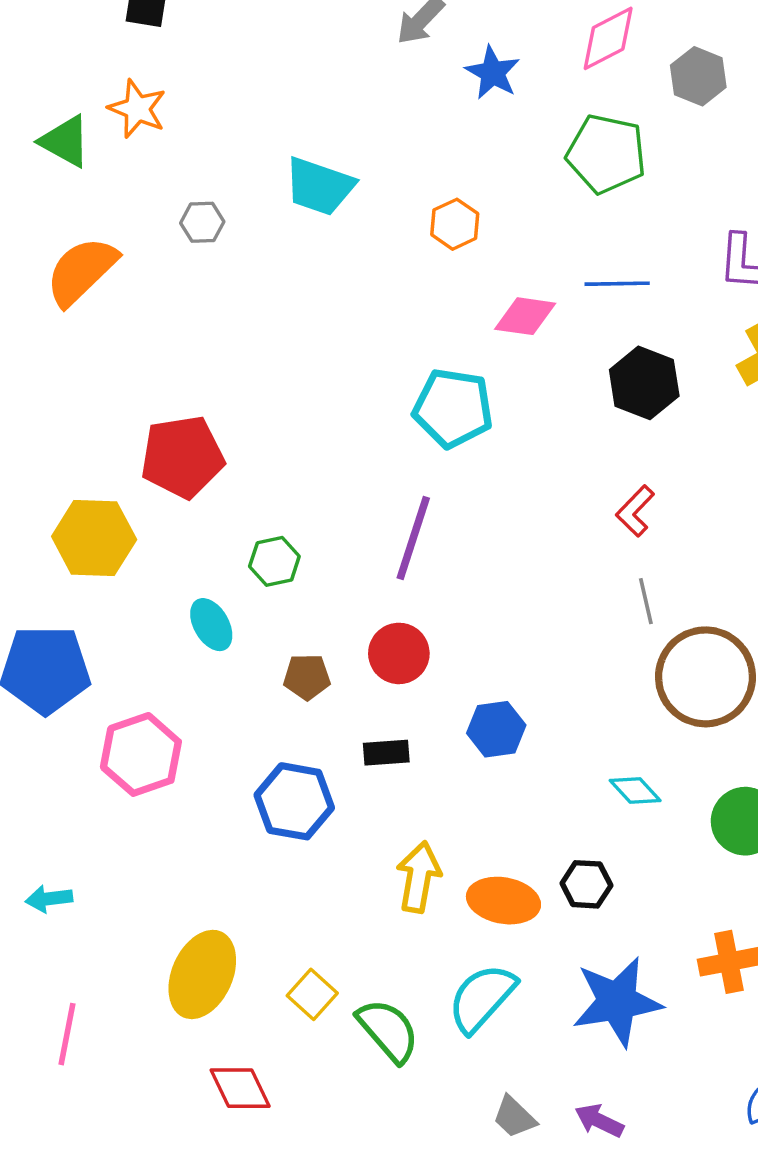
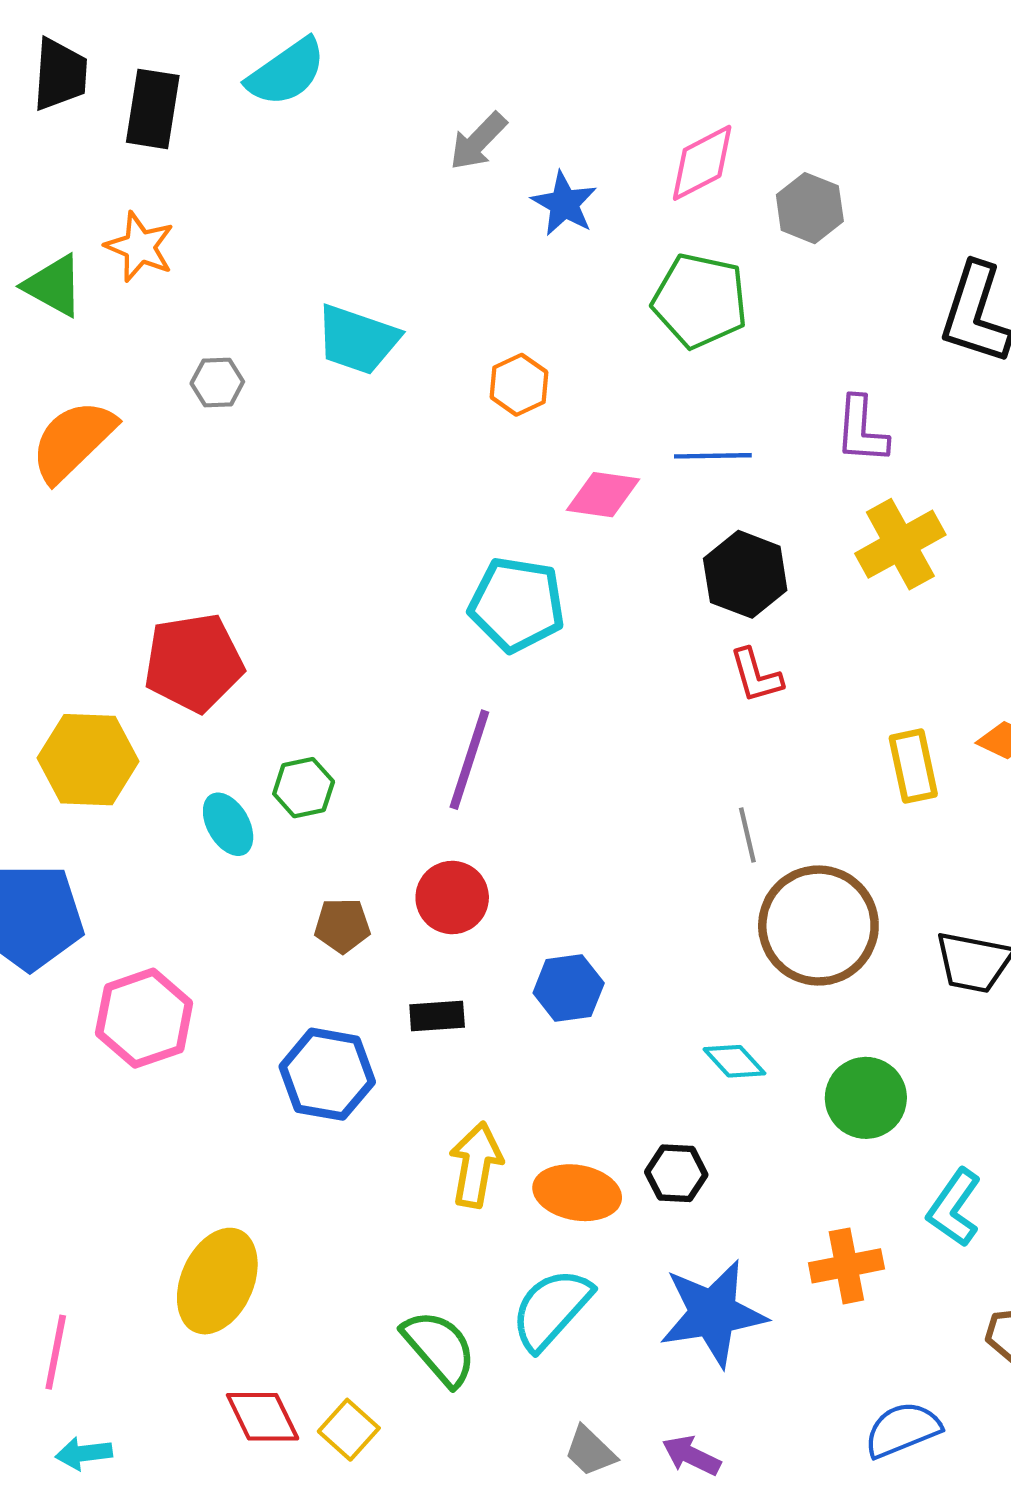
red L-shape: (635, 511) -> (756, 676), moved, turned -60
cyan ellipse: (211, 625) -> (228, 824), moved
cyan arrow: (49, 899) -> (84, 1453), moved
yellow square: (312, 994) -> (349, 1430), moved

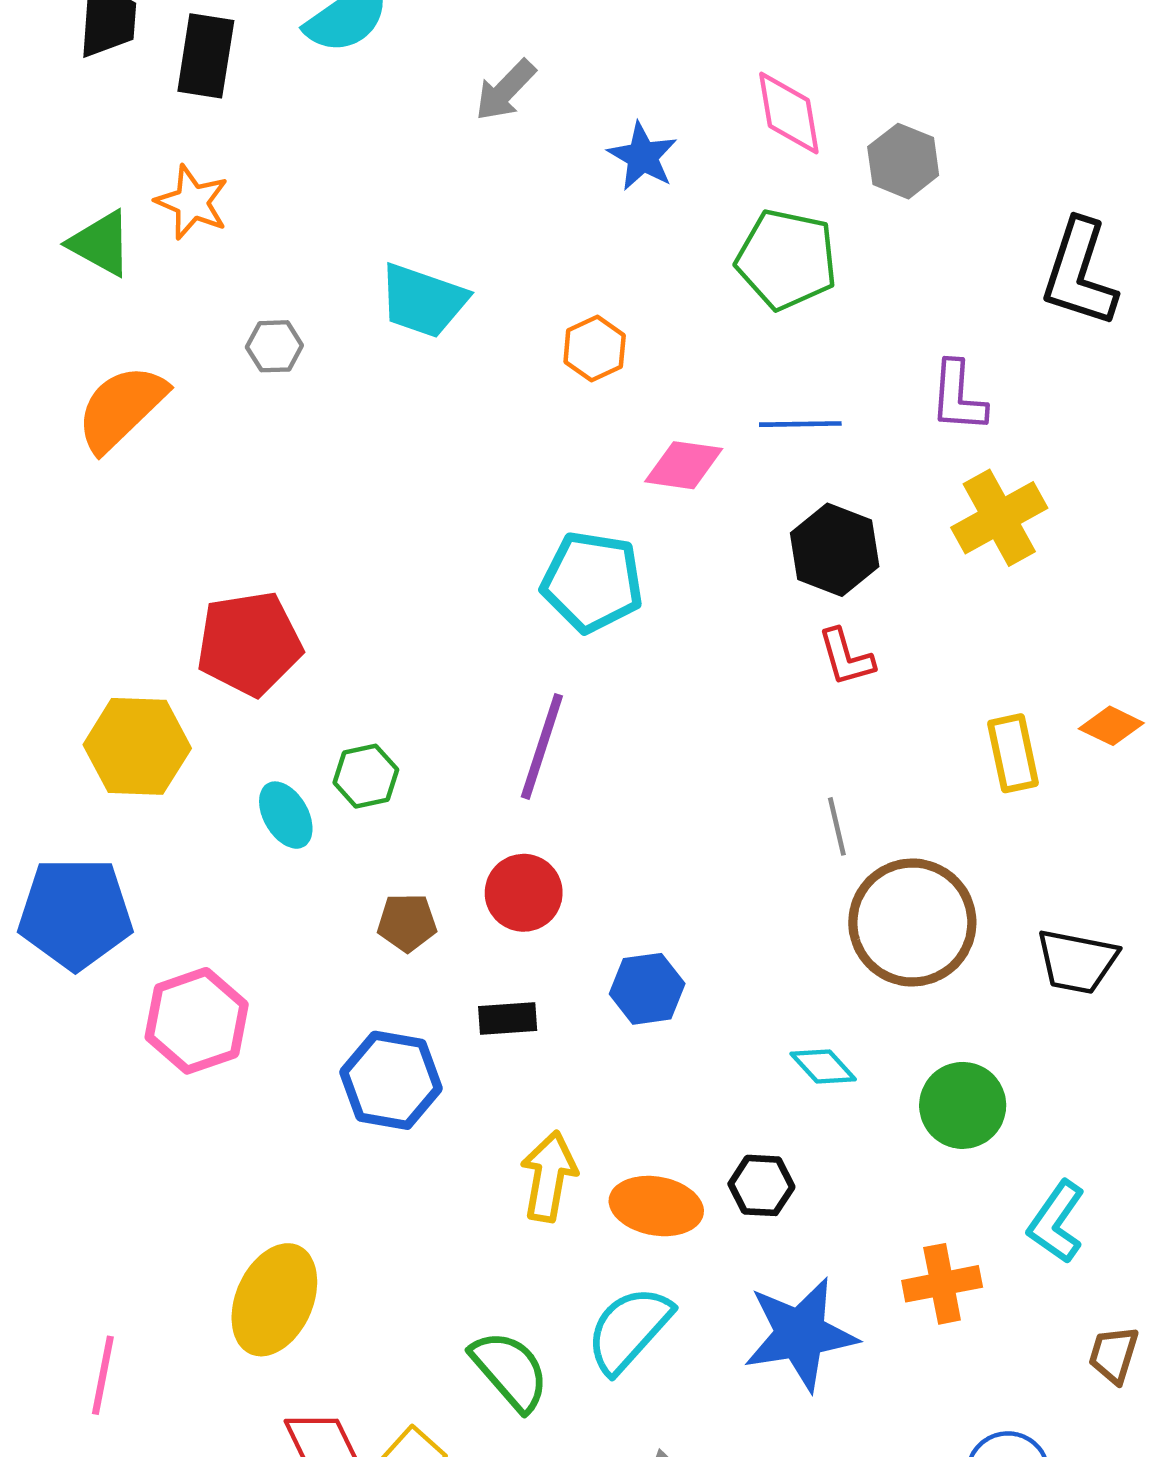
gray arrow: (478, 141) -> (505, 90), moved
pink diamond: (702, 163) -> (789, 113), turned -72

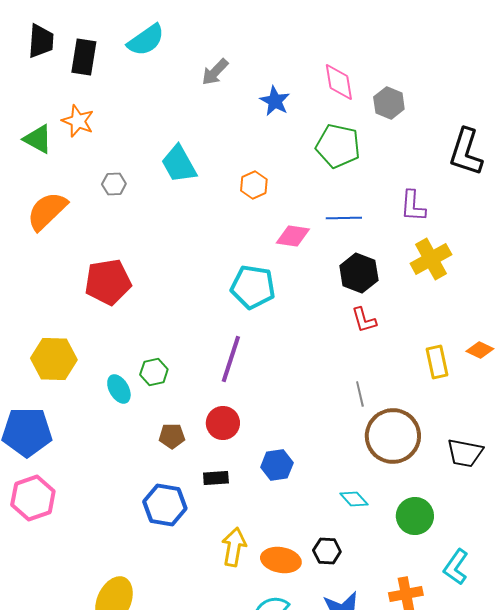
cyan trapezoid: (423, 301) -> (179, 164), turned 42
red pentagon: (249, 644) -> (108, 282), moved
pink hexagon: (197, 1021) -> (33, 498), moved

